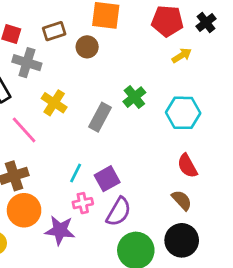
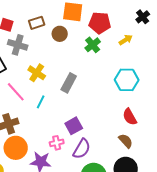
red pentagon: (167, 21) -> (100, 23), moved
green cross: (134, 97) -> (93, 45), moved
cyan line: (76, 173) -> (41, 102), moved

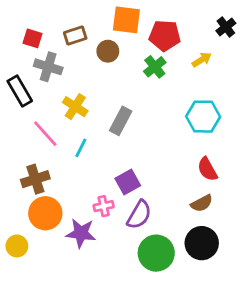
brown semicircle: (126, 141) -> (202, 203), turned 105

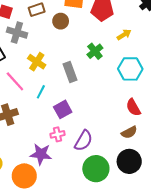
yellow arrow: (202, 60) -> (124, 35), moved
green cross: (155, 67) -> (95, 51), moved
gray rectangle: (121, 121) -> (70, 72), turned -48
purple square: (128, 182) -> (63, 109), moved
orange circle: (45, 213) -> (24, 176), moved

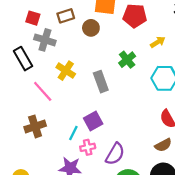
cyan line: (41, 92) -> (73, 133), moved

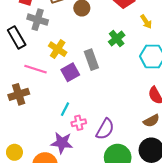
yellow arrow: (158, 42) -> (146, 22), turned 88
pink line: (43, 91) -> (36, 69), turned -30
purple square: (93, 121) -> (70, 72), moved
brown cross: (35, 126) -> (19, 94), moved

